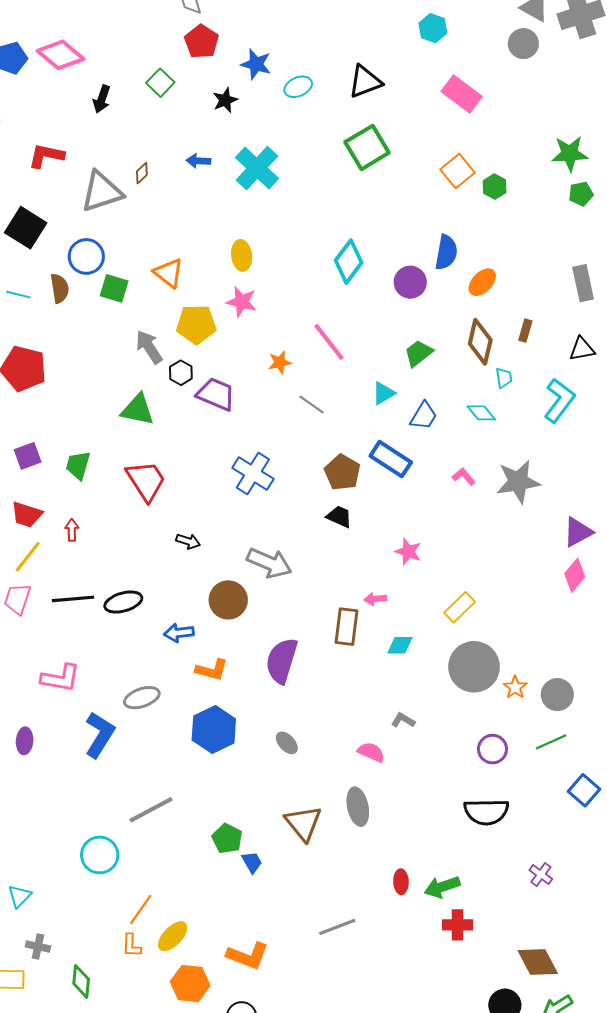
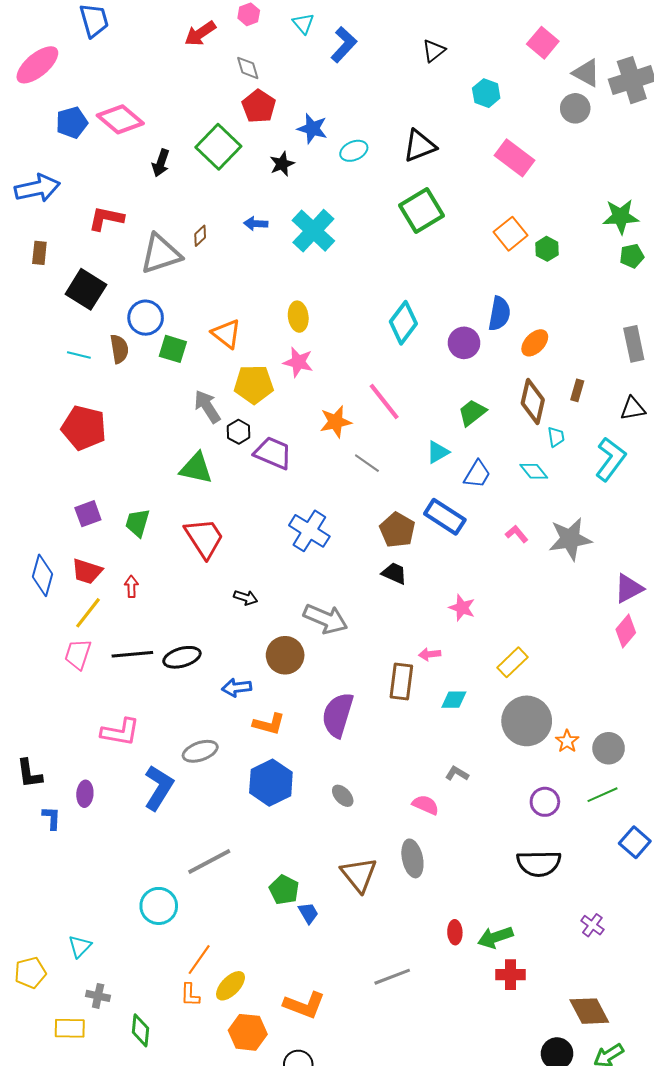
green square: (160, 83) -> (218, 147), size x1.6
orange star: (280, 362) -> (336, 422), size x1.4

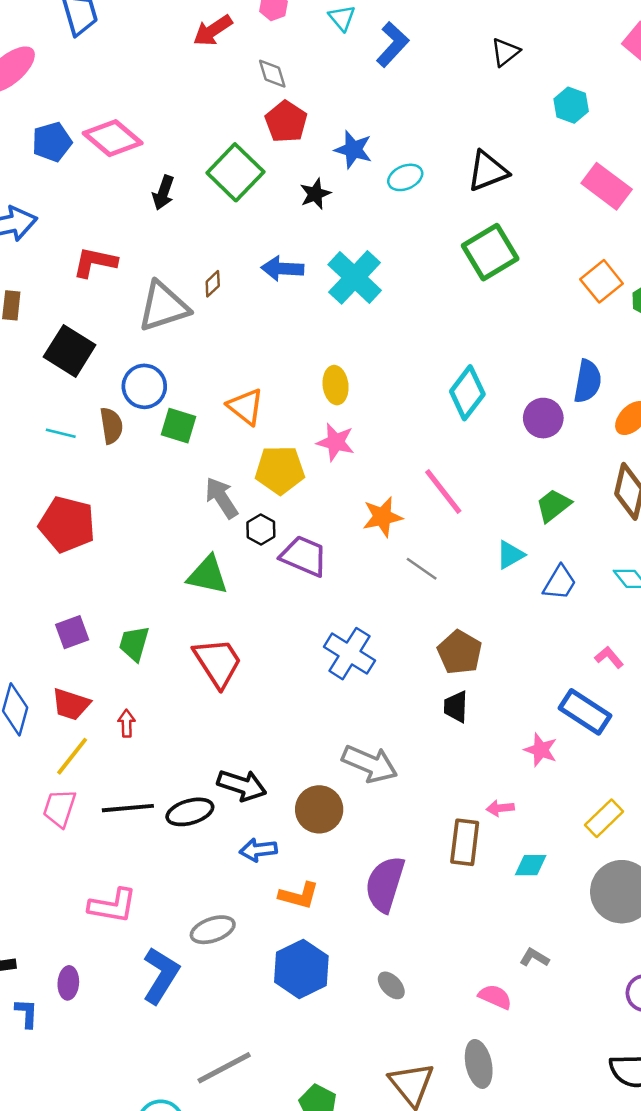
blue arrow: (256, 224) -> (282, 269), size x1.4
blue rectangle: (445, 517) -> (585, 712), moved
black trapezoid: (394, 573) -> (456, 707), turned -112
black arrow: (246, 598) -> (242, 785), moved, size x1.6

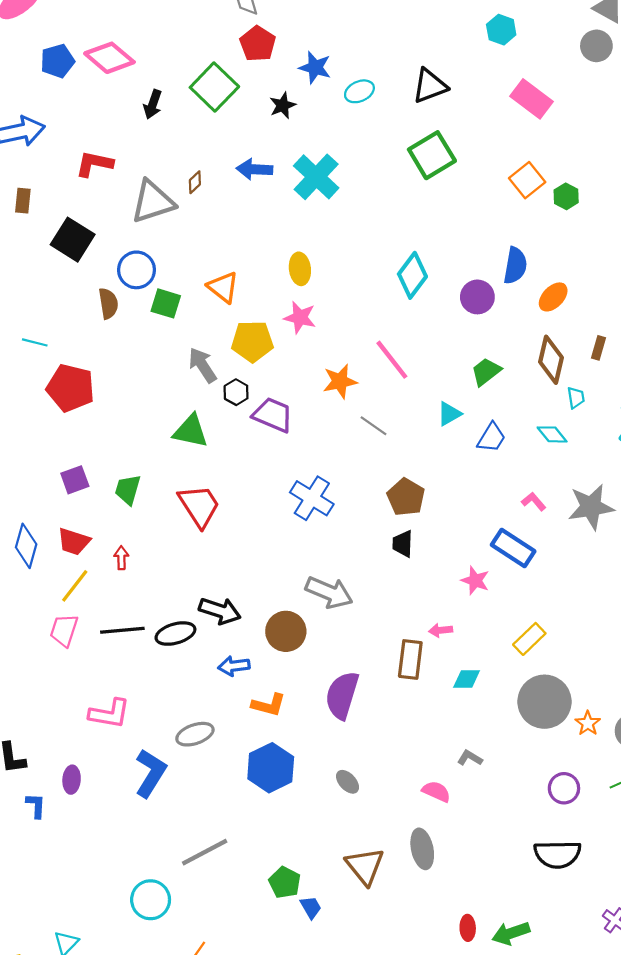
cyan line: (61, 433) -> (35, 342), moved

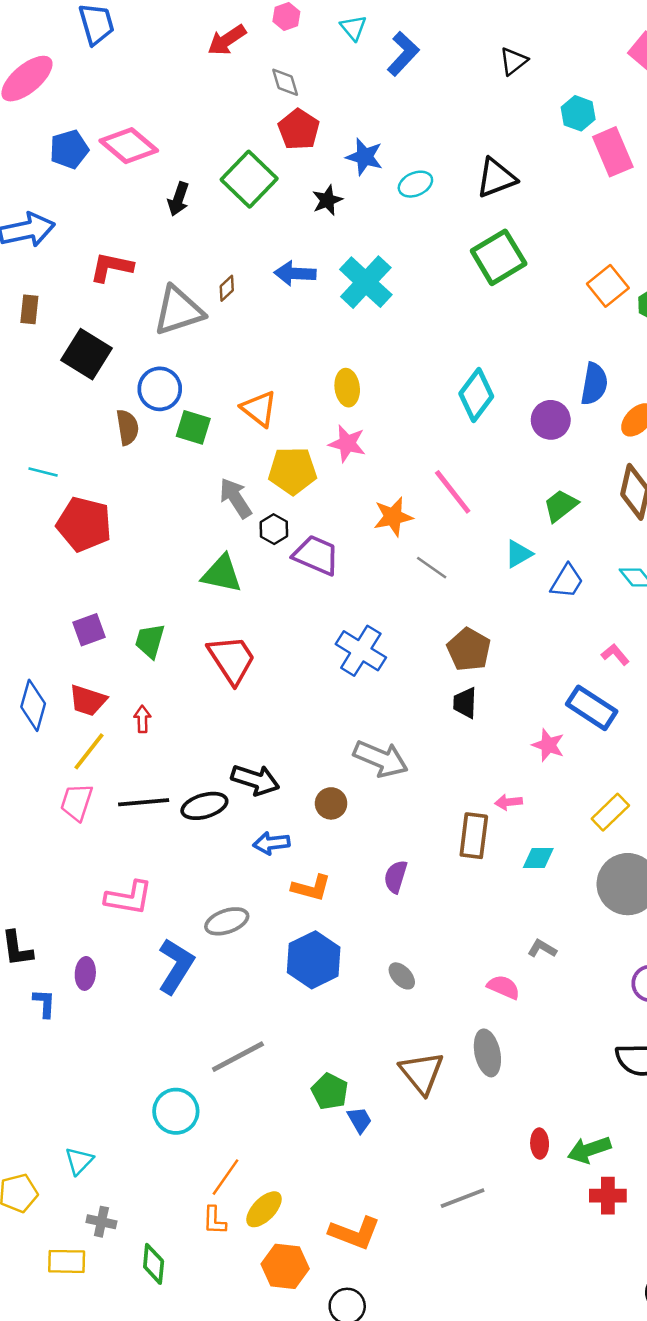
pink rectangle: (531, 99) -> (613, 152), moved, turned 30
brown circle: (286, 631) -> (331, 803), size x0.7
purple semicircle: (342, 695) -> (396, 877), size x0.6

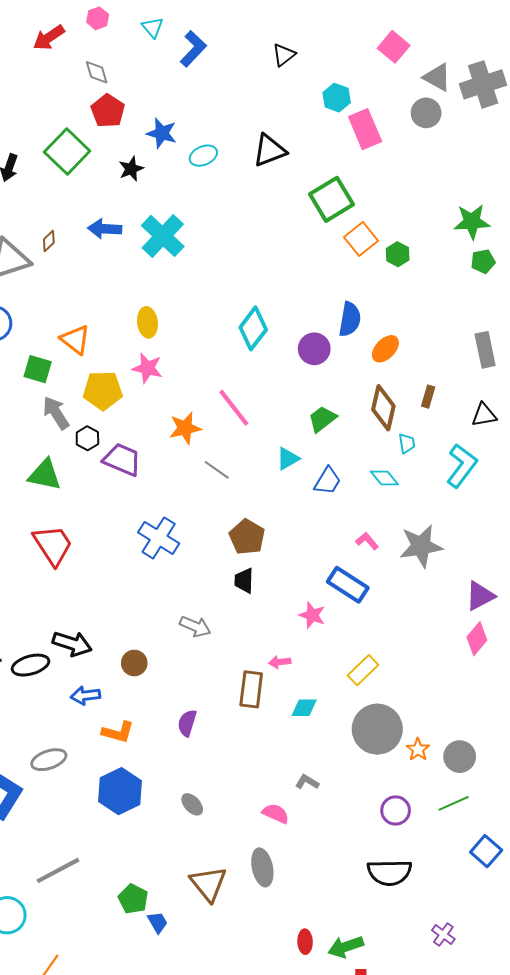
green square: (499, 257) -> (332, 199), moved
green square: (193, 427) -> (38, 369), moved
gray arrow: (381, 759) -> (195, 626), moved, size x0.7

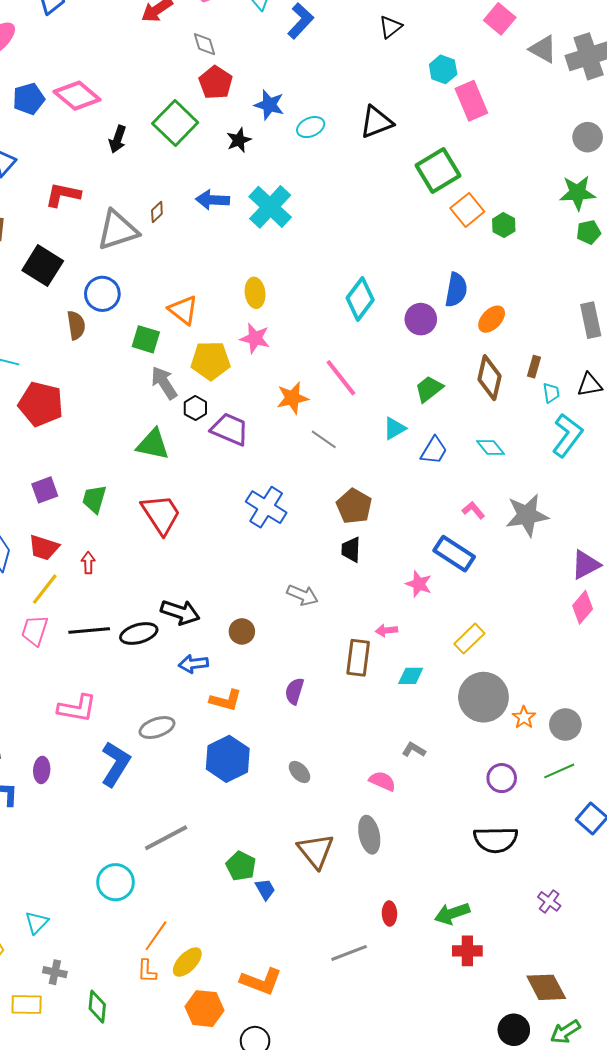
gray circle: (426, 113) -> (588, 137), moved
cyan trapezoid: (407, 443) -> (551, 393), moved
red ellipse: (305, 942) -> (389, 914), moved

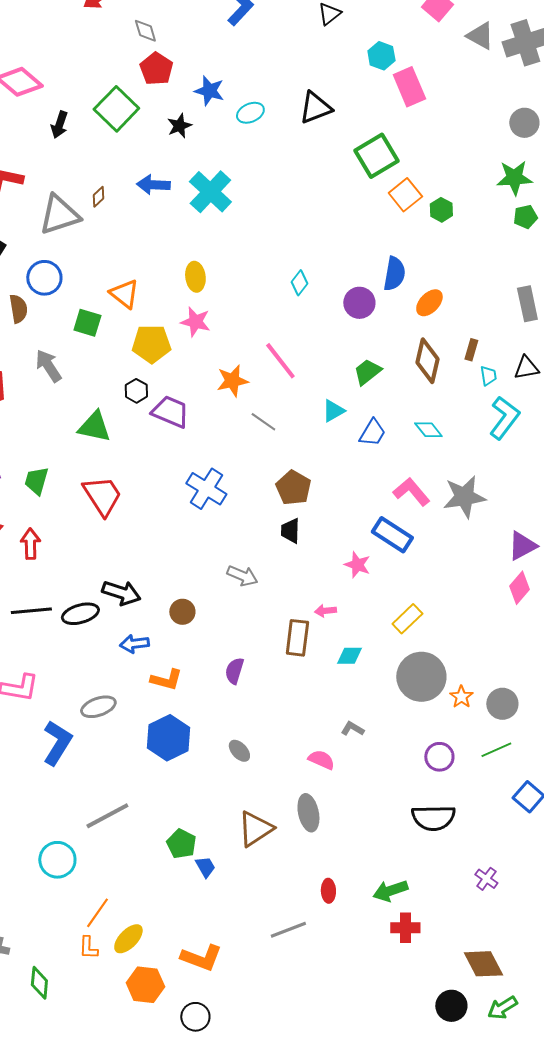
cyan diamond: (360, 299) -> (299, 283), size x0.6
gray arrow: (164, 383) -> (48, 366), moved
pink L-shape: (473, 510) -> (411, 492), size x1.6
red arrow: (88, 563) -> (30, 544), size x1.4
brown triangle: (316, 851) -> (255, 829), turned 36

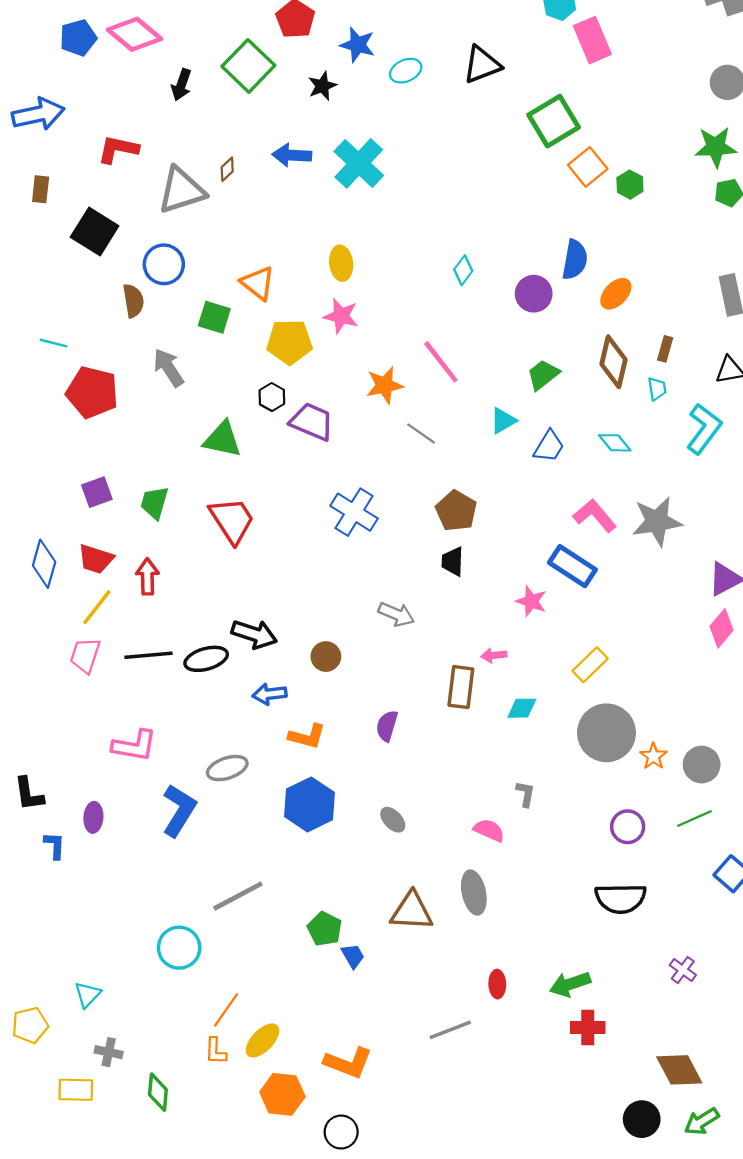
cyan trapezoid: (488, 376) -> (657, 389), moved
gray L-shape: (352, 729) -> (525, 794), turned 70
brown triangle: (255, 829) -> (412, 911), turned 36

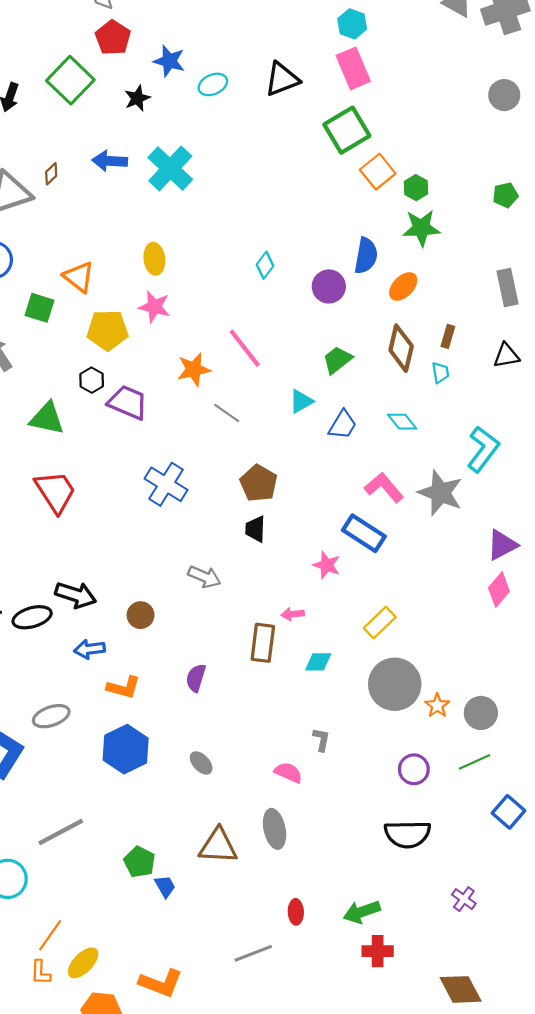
pink rectangle: (592, 40) -> (353, 68), moved
green star: (716, 147) -> (421, 228), moved
cyan L-shape: (704, 429) -> (483, 449), moved
gray star: (657, 521) -> (440, 493), turned 30

